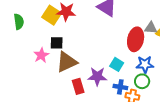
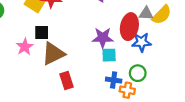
cyan square: (117, 64) -> (109, 55), turned -32
blue star: (145, 64) -> (141, 42), moved
purple star: (97, 76) -> (103, 38), moved

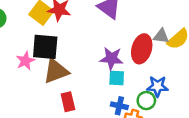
black square: (42, 32) -> (45, 47), size x1.6
blue star: (141, 42) -> (157, 86), moved

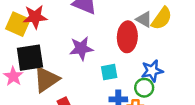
gray triangle: (161, 36) -> (144, 19), turned 35
purple star: (111, 58) -> (81, 48), moved

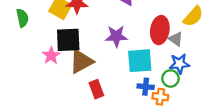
gray triangle: (144, 19) -> (176, 39), moved
cyan square: (109, 72) -> (140, 61), size x1.6

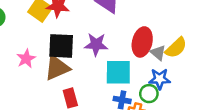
yellow semicircle: (193, 16) -> (176, 48), moved
black square: (68, 40) -> (61, 46), moved

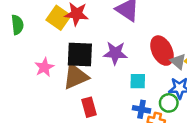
red ellipse: (142, 42) -> (162, 51), turned -40
cyan square: (118, 72) -> (138, 81), size x0.6

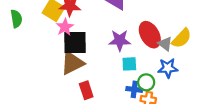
purple star: (115, 53) -> (120, 40), moved
pink star: (44, 67) -> (65, 27), moved
green circle: (169, 103) -> (146, 82), moved

